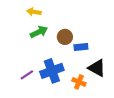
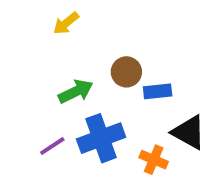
yellow arrow: (34, 12) -> (66, 23), turned -48
green arrow: (39, 32) -> (76, 91), moved

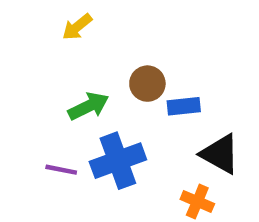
purple line: (52, 146) -> (61, 170), turned 44
orange cross: (154, 160) -> (197, 201), moved

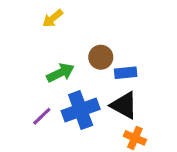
black triangle: (220, 154) -> (124, 105), moved
purple line: (61, 170) -> (42, 116), turned -55

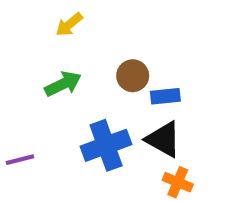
green arrow: (60, 73) -> (63, 84), moved
purple line: (42, 116) -> (20, 160), moved, turned 30

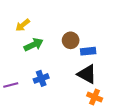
yellow arrow: (69, 25) -> (23, 25), moved
blue cross: (106, 145) -> (41, 78), moved, size x0.6

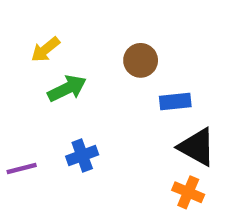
brown circle: (71, 40) -> (141, 60), moved
black triangle: (87, 74) -> (197, 147), moved

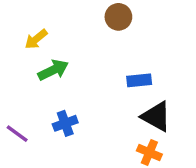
brown circle: (141, 60) -> (118, 17), moved
purple line: (22, 169) -> (17, 134), turned 50

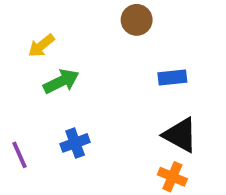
blue rectangle: (139, 80) -> (172, 77), moved
purple line: (17, 134) -> (19, 155), turned 30

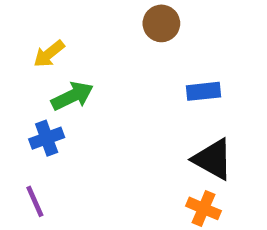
blue cross: (75, 143) -> (47, 138), moved
purple line: (19, 155) -> (35, 201), moved

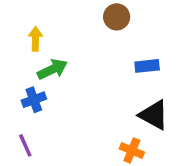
yellow arrow: (49, 54) -> (35, 39), turned 130
orange cross: (204, 208) -> (132, 150), moved

